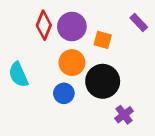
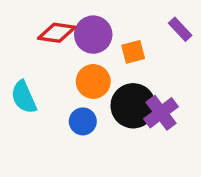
red diamond: (44, 25) -> (57, 33), turned 76
orange square: (103, 40) -> (133, 52), turned -30
purple cross: (124, 115) -> (161, 113), moved, size x1.4

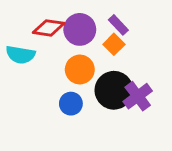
purple rectangle: (180, 29) -> (118, 25), moved
orange square: (133, 52) -> (114, 44), turned -30
cyan semicircle: (24, 97) -> (20, 55), moved, turned -56

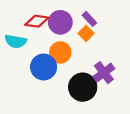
black circle: (114, 90) -> (83, 87), moved
blue circle: (71, 104) -> (44, 67), moved, size x1.5

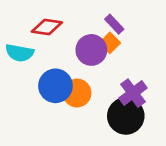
purple circle: (60, 22) -> (91, 50), moved
orange circle: (60, 52) -> (77, 93), moved
black circle: (83, 87) -> (126, 116), moved

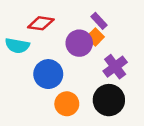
orange circle: (77, 93) -> (67, 104), moved
purple cross: (133, 93) -> (115, 67), moved

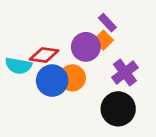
red diamond: (41, 23) -> (44, 55), moved
cyan semicircle: (17, 46) -> (18, 66), moved
orange circle: (67, 104) -> (72, 78), moved

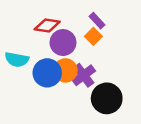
purple circle: (86, 47) -> (63, 43), moved
red diamond: (44, 55) -> (47, 26), moved
purple cross: (125, 72) -> (84, 75), moved

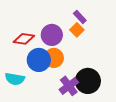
red diamond: (47, 26) -> (24, 39), moved
cyan semicircle: (17, 60) -> (15, 79), moved
purple cross: (84, 75) -> (69, 86), moved

